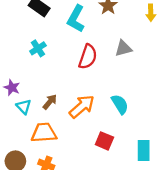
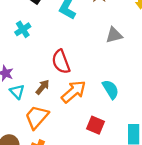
cyan cross: (38, 48) -> (23, 29), moved
red semicircle: (88, 57) -> (61, 62), moved, turned 140
orange trapezoid: (44, 133) -> (37, 117), turned -45

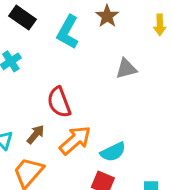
cyan semicircle: (111, 89) -> (113, 152), moved, turned 96

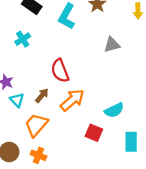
cyan semicircle: (113, 152) -> (114, 110), moved

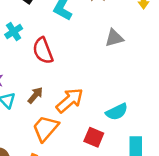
red semicircle: (60, 71) -> (43, 51), moved
orange trapezoid: (36, 125) -> (45, 128), moved

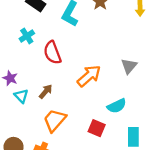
gray triangle: (114, 38) -> (129, 66), moved, turned -35
orange arrow: (70, 100) -> (89, 76), moved

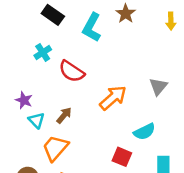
red semicircle: (52, 53) -> (72, 71), turned -35
orange trapezoid: (55, 120) -> (55, 148), moved

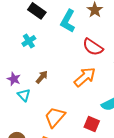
red semicircle: (72, 71) -> (93, 47), moved
brown arrow: (64, 115) -> (42, 77), moved
orange trapezoid: (55, 148) -> (55, 117), moved

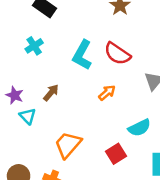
cyan L-shape: (68, 21) -> (82, 55), moved
orange arrow: (85, 77) -> (107, 93), size x0.6
red square: (92, 124) -> (116, 154), turned 35

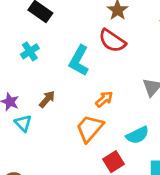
red semicircle: (117, 54) -> (112, 41), moved
orange trapezoid: (68, 145) -> (90, 128), moved

